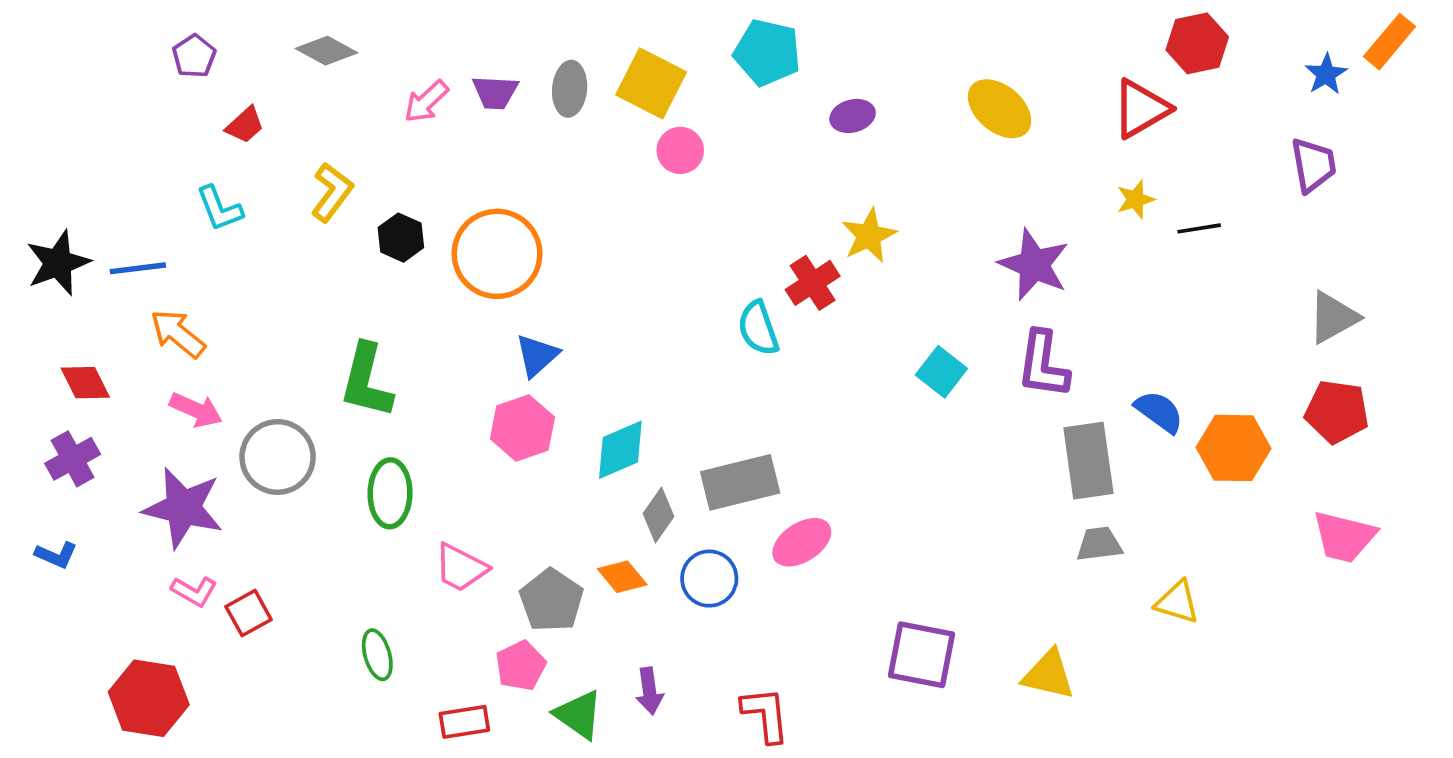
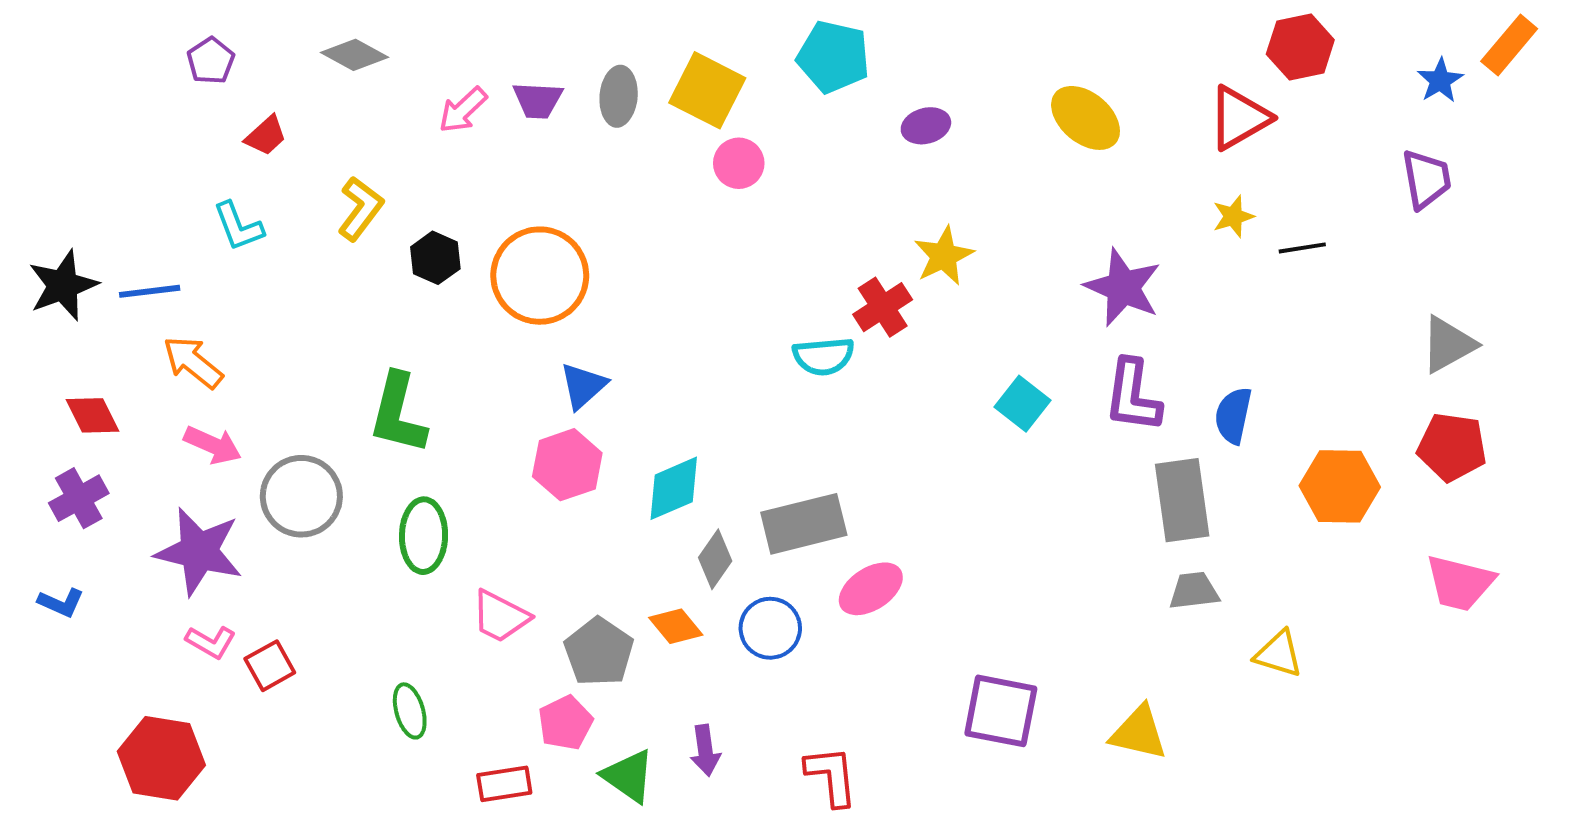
cyan semicircle: (758, 328) -> (823, 356), turned -76
blue semicircle: (1159, 412) -> (1233, 415), moved, turned -114

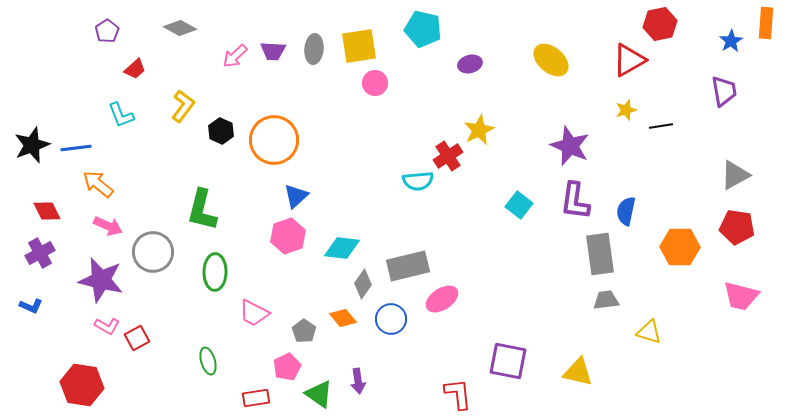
orange rectangle: (1509, 45) -> (766, 23), turned -36
yellow square: (707, 90) -> (359, 46), turned -36
cyan diamond: (674, 488) -> (342, 248), turned 30
gray pentagon: (599, 652) -> (304, 331), size x0.7
red L-shape: (831, 776) -> (458, 394), moved

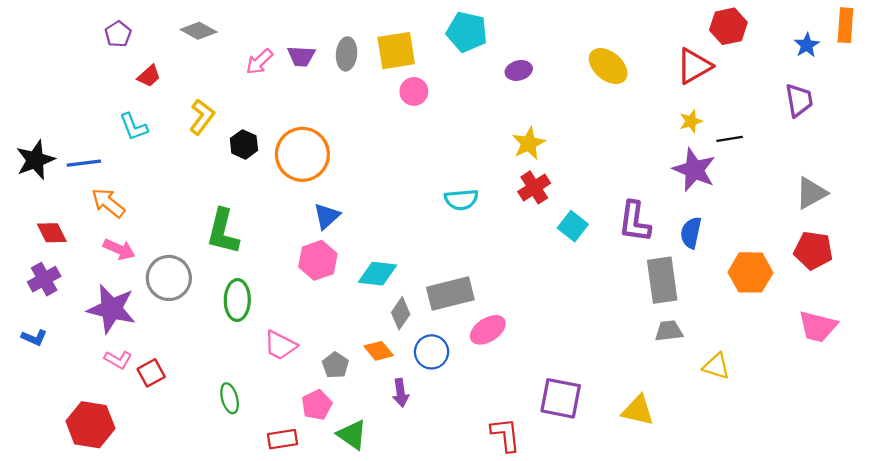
purple star: (570, 146) -> (694, 170), moved
red cross: (448, 156) -> (534, 187), moved
purple arrow: (358, 381) -> (401, 393), moved

